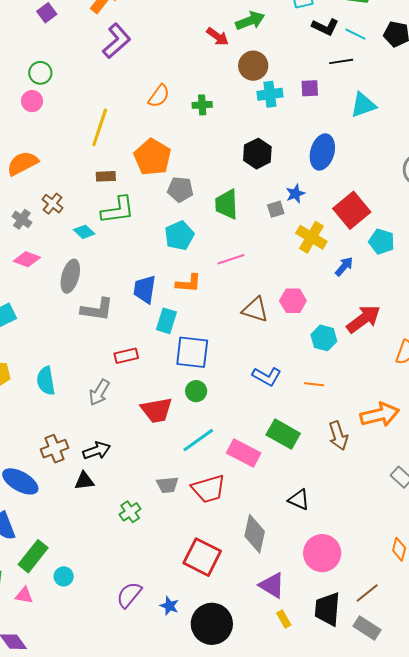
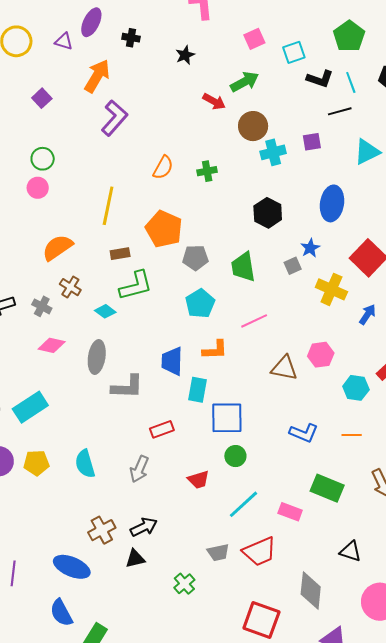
cyan line: (355, 34) -> (351, 82), turned 50
orange semicircle: (23, 163) -> (58, 248), moved
red trapezoid: (157, 410) -> (198, 480), size x0.7
pink rectangle: (244, 453) -> (290, 512), size x0.7

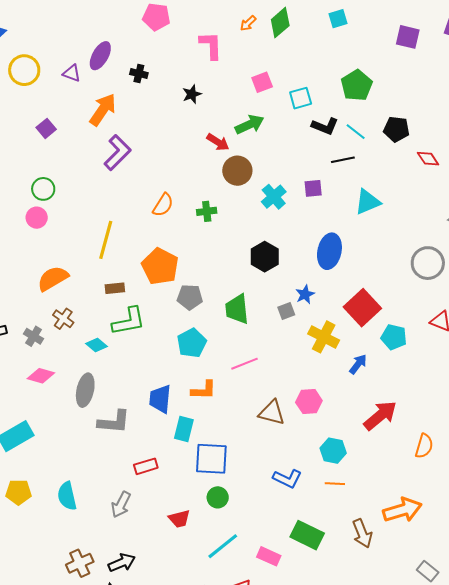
cyan line: (351, 82) -> (356, 132), turned -35
brown circle: (253, 126) -> (237, 171), moved
cyan cross: (273, 152) -> (274, 197), turned -30
cyan hexagon: (356, 388) -> (333, 451), moved

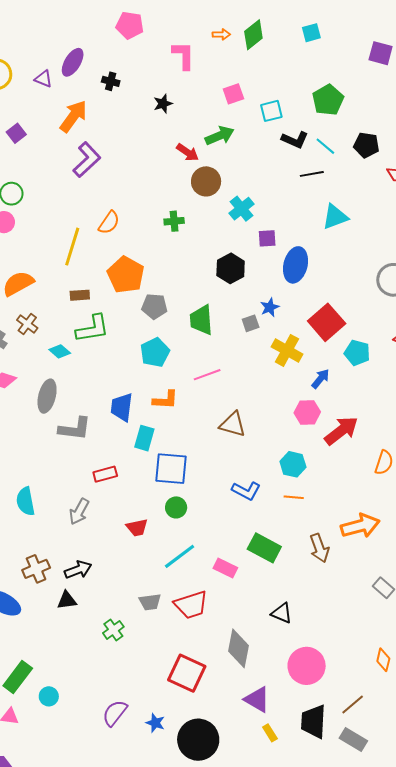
orange arrow: (248, 23) -> (221, 34), turned -138
purple square: (313, 188) -> (267, 238), moved
orange semicircle: (163, 205) -> (109, 223), moved
pink hexagon: (309, 401) -> (307, 412), moved

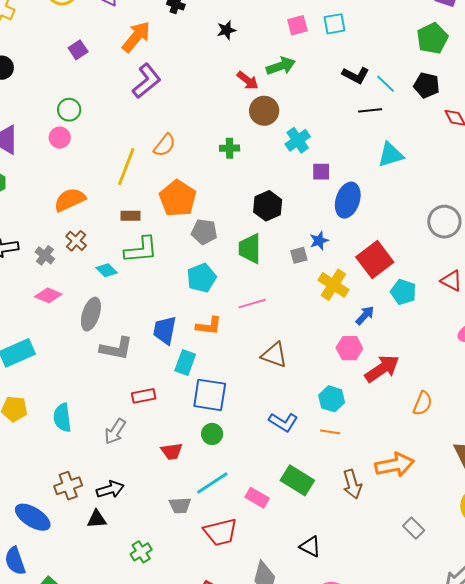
green pentagon: (328, 100) -> (432, 38), moved
cyan square: (271, 111) -> (335, 24), moved
black hexagon: (231, 268) -> (268, 206), moved
gray trapezoid: (150, 602) -> (180, 505), moved

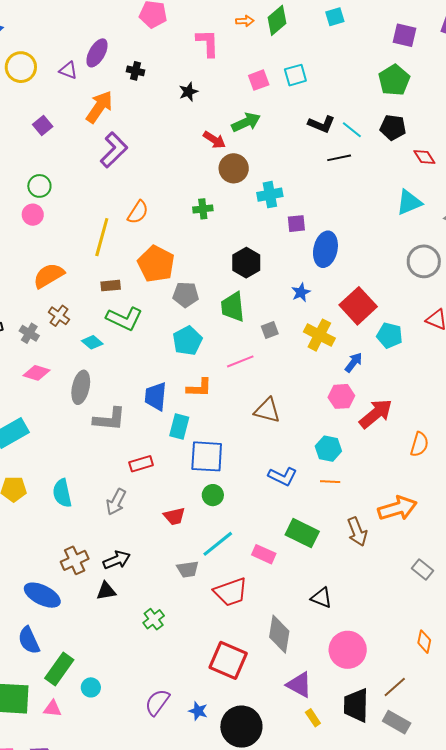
cyan cross: (298, 140) -> (270, 195), turned 30
cyan triangle: (390, 155) -> (409, 202), moved
green L-shape: (141, 250) -> (124, 319), turned 36
gray square: (299, 255) -> (270, 330), moved

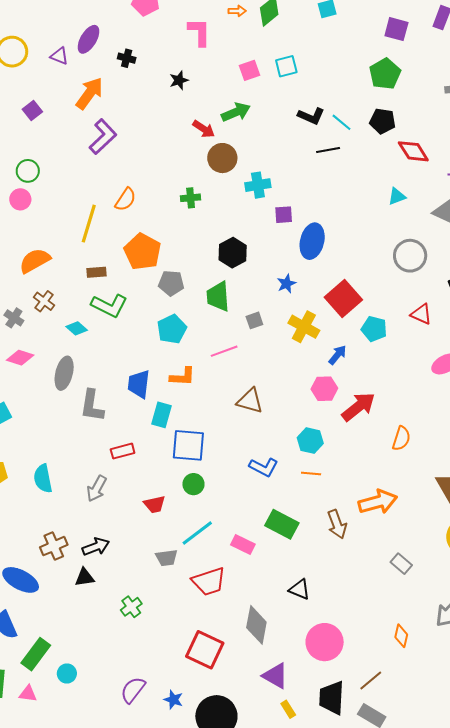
red diamond: (424, 157) -> (413, 151), size x1.4
cyan triangle: (409, 202) -> (397, 196), size x0.7
gray L-shape: (109, 419) -> (92, 406), turned 92

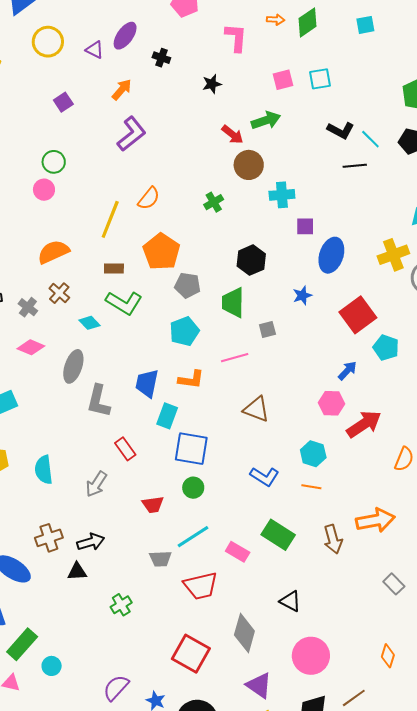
orange arrow: (90, 93) -> (122, 90), size x0.7
green cross: (191, 198) -> (214, 202), turned -30
yellow cross: (304, 327) -> (393, 255), moved, turned 36
red rectangle: (123, 451) -> (125, 449), turned 65

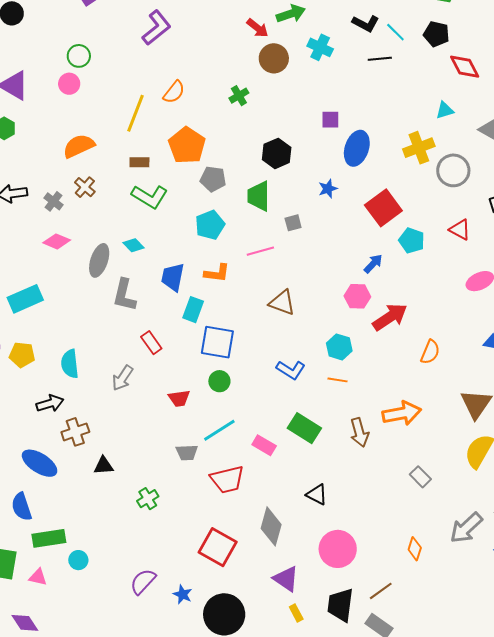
cyan cross: (282, 195) -> (320, 47), moved, turned 30
cyan diamond: (90, 323) -> (134, 245), moved
black arrow: (91, 542) -> (50, 403), moved
green rectangle: (22, 644) -> (49, 538), turned 40

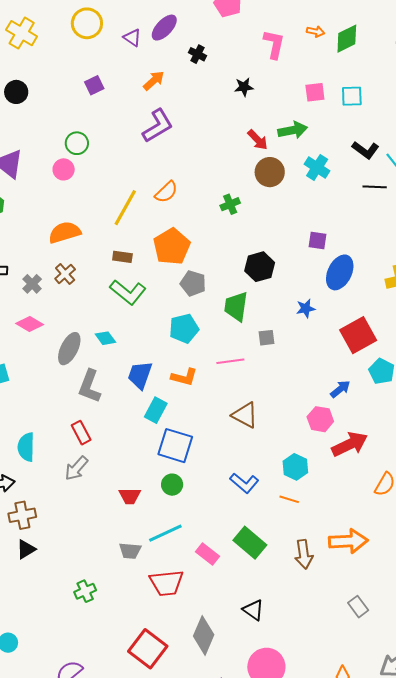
red rectangle: (151, 343) -> (81, 433), moved
black triangle: (104, 466) -> (26, 549), moved, turned -35

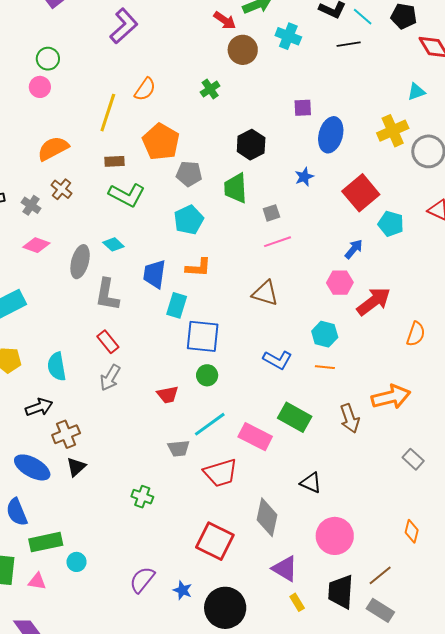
pink line: (230, 361) -> (277, 242), moved
pink rectangle: (208, 554) -> (255, 437), size x1.4
green cross: (85, 591) -> (142, 497), turned -35

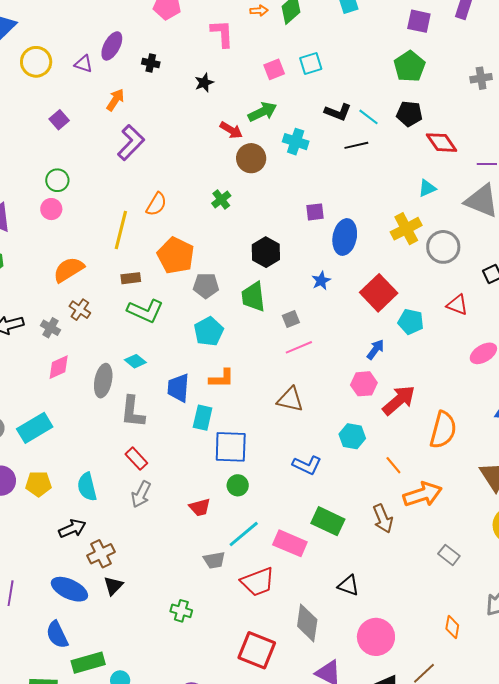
pink diamond: (36, 245) -> (59, 367), turned -40
orange semicircle: (416, 334) -> (443, 430), size x1.5
orange line: (325, 367) -> (393, 465), moved, turned 48

